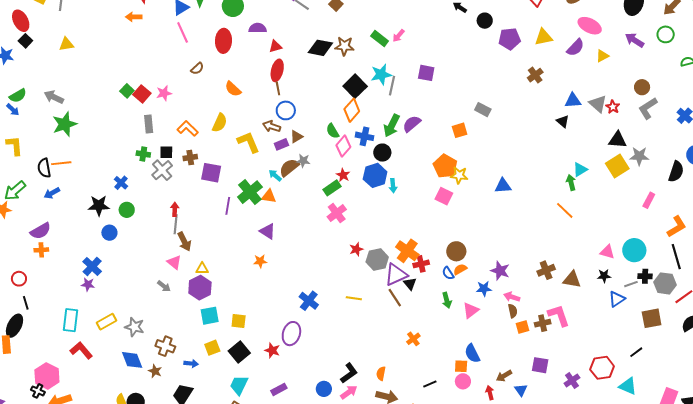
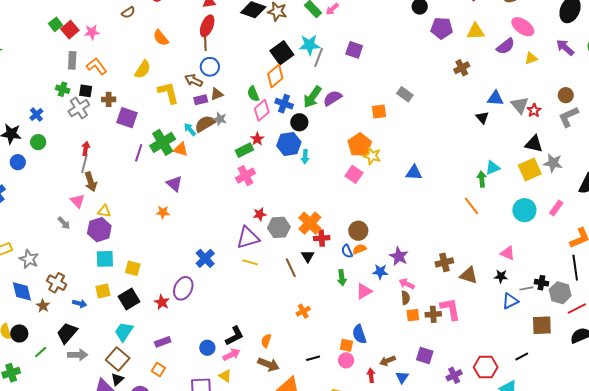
orange L-shape: (188, 128) -> (97, 66), moved
cyan circle: (634, 250) -> (524, 210), moved
purple triangle: (396, 275) -> (248, 238), moved

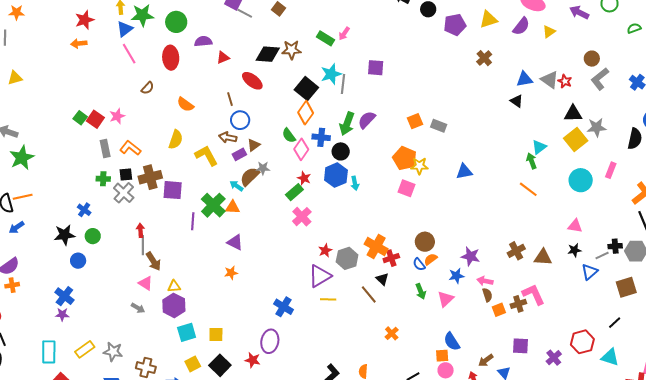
red ellipse: (207, 26) -> (252, 81), moved, turned -60
gray rectangle: (405, 94) -> (439, 126), moved
brown cross: (109, 99) -> (150, 177), size x1.6

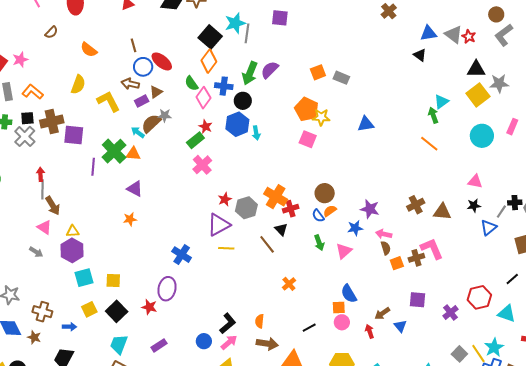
red ellipse: (252, 81) -> (162, 61), moved
gray line: (602, 255) -> (501, 212), turned -32

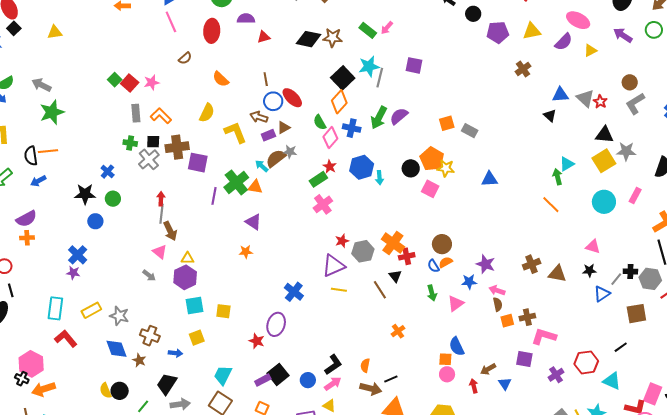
black circle: (243, 101) -> (411, 168), moved
pink L-shape: (432, 249) -> (544, 336), moved, turned -55
black square: (117, 311) -> (278, 374), moved
black line: (309, 328) -> (391, 379), moved

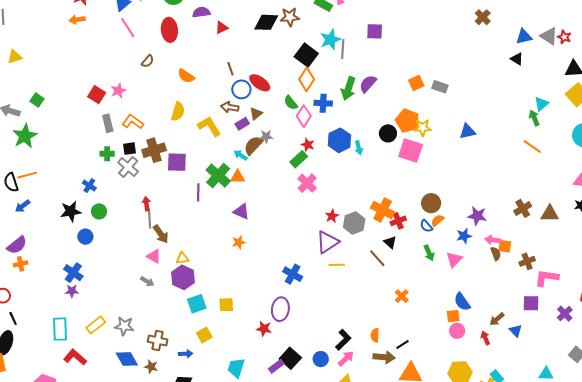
green square: (115, 80) -> (37, 100), moved
pink square: (430, 189) -> (411, 150), size x1.4
orange square: (507, 321) -> (505, 246), moved, turned 32

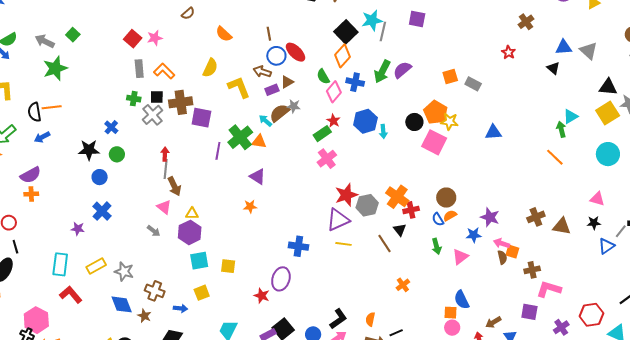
red star: (564, 37) -> (509, 52), moved
red star: (332, 216) -> (346, 195), size x1.6
blue cross: (73, 273) -> (102, 211), moved
blue cross: (293, 274) -> (298, 246), turned -30

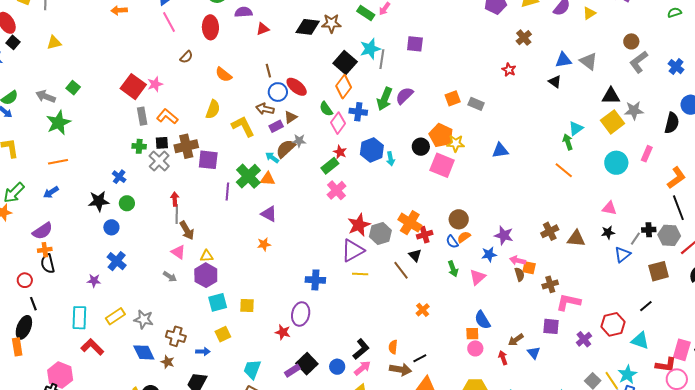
red square: (133, 39) -> (133, 87), size x1.4
black semicircle: (35, 112) -> (48, 264), moved

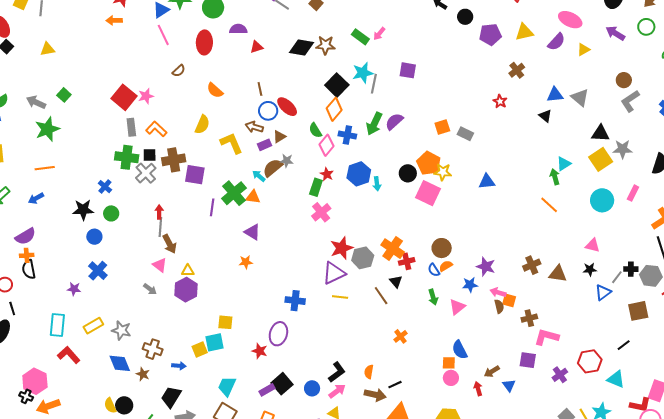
green cross: (139, 146) -> (127, 157), size x1.6
green rectangle: (330, 166) -> (316, 187), turned -36
cyan square: (218, 302) -> (215, 342), moved

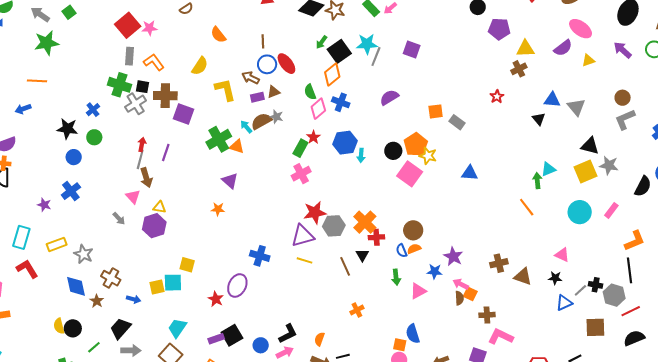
yellow triangle: (524, 32) -> (525, 49), moved
green arrow: (374, 124) -> (322, 42), moved, size x0.6
purple line: (212, 207) -> (166, 153), moved

